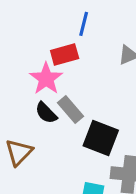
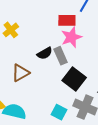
pink star: (46, 79) -> (71, 37), moved
black semicircle: (46, 113) -> (45, 53), turned -91

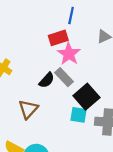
black square: (74, 79) -> (86, 97), turned 30
cyan square: (59, 112) -> (79, 115), moved

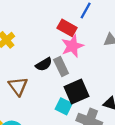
red rectangle: (58, 38) -> (67, 28), turned 30
brown triangle: (28, 109) -> (18, 86), turned -36

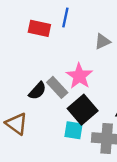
red rectangle: (67, 28) -> (39, 28), moved
pink star: (72, 46) -> (79, 76), moved

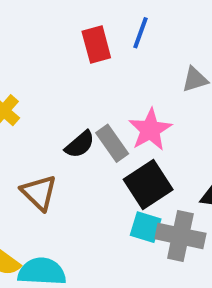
red rectangle: (39, 28) -> (96, 45), turned 55
cyan square: (73, 130) -> (146, 227), moved

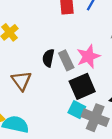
black semicircle: (80, 144) -> (48, 58), turned 132

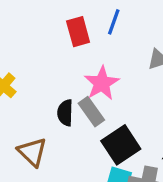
pink star: (88, 56) -> (102, 83), moved

